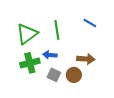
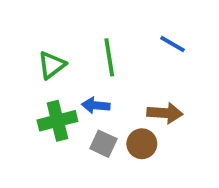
green triangle: (27, 34) -> (52, 65), size x0.7

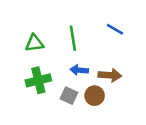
green triangle: (52, 65) -> (34, 43), turned 30
blue arrow: (96, 105) -> (79, 70), moved

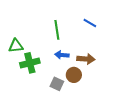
green triangle: (34, 43) -> (16, 46), moved
gray square: (69, 96) -> (57, 84), moved

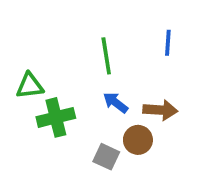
blue line: (90, 23) -> (168, 43), turned 64
blue arrow: (62, 55) -> (116, 103), turned 32

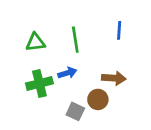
green triangle: (30, 86) -> (35, 42), moved
blue arrow: (116, 103) -> (67, 73), moved, turned 126

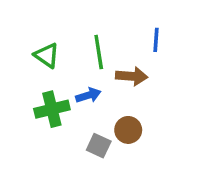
green triangle: (35, 42) -> (47, 55), turned 42
brown arrow: (114, 78) -> (132, 76), moved

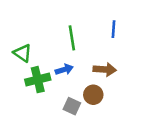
green triangle: (47, 55) -> (23, 53), moved
brown arrow: (132, 76) -> (105, 69), moved

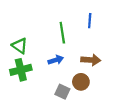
blue line: (113, 29) -> (90, 21), moved
green cross: (38, 80) -> (21, 70), moved

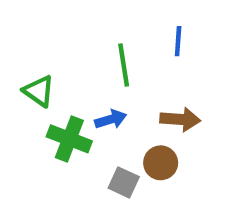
green cross: (21, 70) -> (69, 139), moved, turned 35

